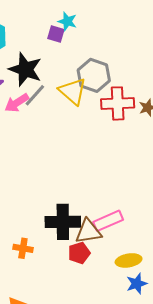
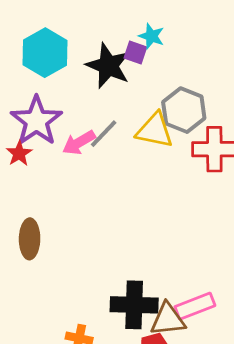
black star: (25, 69) -> (108, 66), moved
yellow triangle: (73, 91) -> (155, 130), turned -32

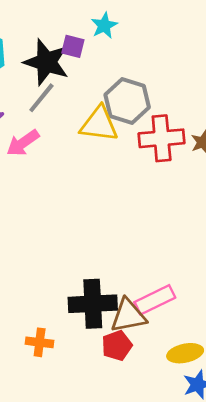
cyan star: (151, 36) -> (104, 26), moved, turned 30
gray line: (104, 134) -> (41, 98), moved

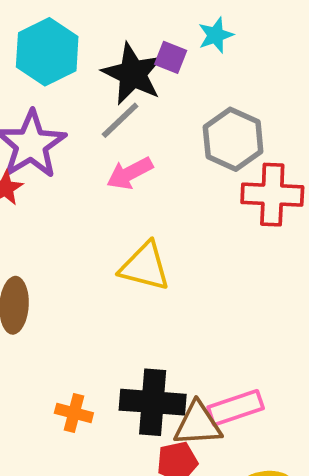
yellow triangle: (99, 124) -> (145, 266), moved
pink arrow: (23, 143) -> (130, 173), moved
orange cross: (40, 342) -> (74, 413), moved

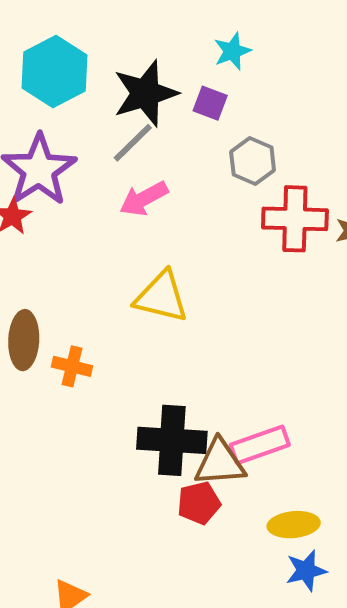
purple square: (171, 57) -> (210, 103), moved
black star: (133, 74) -> (145, 93), turned 30
gray hexagon: (233, 139) -> (253, 161), size x0.7
orange cross: (74, 413) -> (72, 366), moved

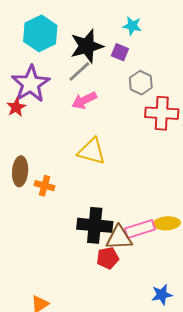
cyan star: (232, 51) -> (132, 26), turned 30
yellow ellipse: (294, 525) -> (167, 223), moved

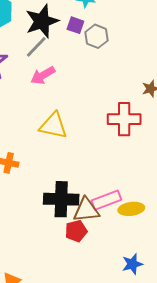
gray hexagon: (141, 83) -> (97, 36), moved
red cross: (162, 113) -> (124, 119), moved
yellow ellipse: (167, 223) -> (131, 209), moved

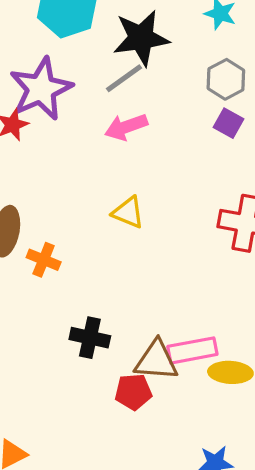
purple square: (75, 25) -> (229, 123), moved
yellow triangle: (53, 126) -> (128, 212), size x0.7
black cross: (61, 199) -> (90, 338), moved, size x0.7

